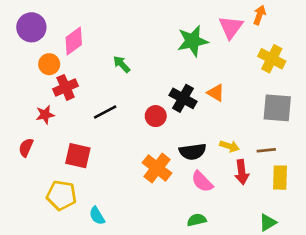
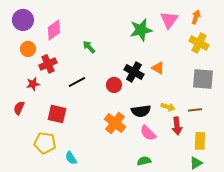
orange arrow: (259, 15) -> (196, 17), moved
orange circle: (49, 64) -> (28, 49), moved
yellow rectangle: (280, 178) -> (200, 141), moved

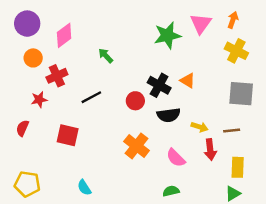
black semicircle: (141, 111) -> (169, 115), moved
yellow pentagon: (45, 143) -> (27, 184), moved

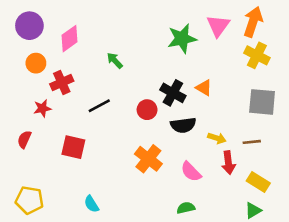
orange arrow: (233, 20) -> (253, 22), size x1.6
yellow rectangle: (238, 167) -> (258, 182), turned -60

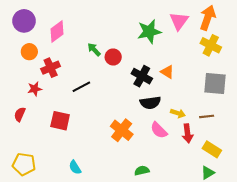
red circle: (147, 110) -> (113, 57), moved
pink semicircle: (191, 172) -> (159, 130), moved
green semicircle: (186, 208) -> (142, 171), moved

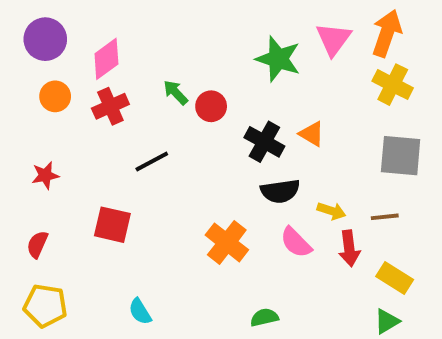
green star: (149, 32) -> (278, 59), turned 30
red cross: (51, 68) -> (110, 106), moved
red star: (35, 89) -> (45, 175), moved
red semicircle: (20, 114) -> (37, 244), moved

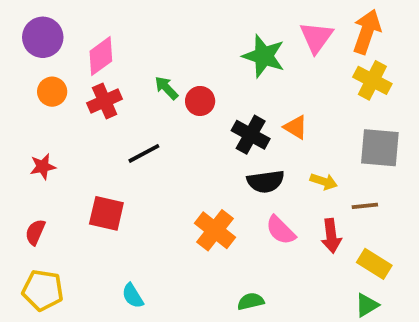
yellow arrow: (331, 211) -> (324, 182), moved

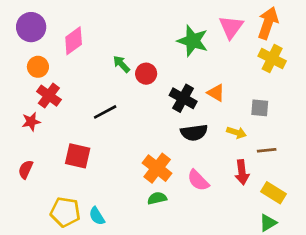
red cross: (105, 101) -> (49, 96), moved, turned -30
gray square: (380, 148) -> (260, 108), moved, size x0.6
pink semicircle: (281, 230) -> (198, 180), moved
yellow pentagon: (43, 290) -> (65, 212), moved
green semicircle: (251, 301) -> (157, 198), moved

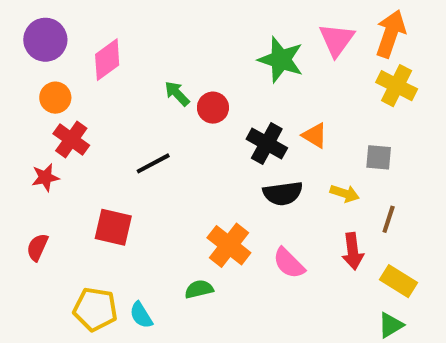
brown line: (267, 150) -> (389, 219), turned -66
green semicircle: (157, 198) -> (199, 289), moved

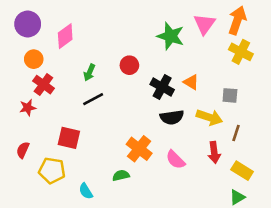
green arrow: (177, 94) -> (89, 72), moved, turned -112
yellow arrow: (345, 193) -> (209, 117), size x1.5
yellow pentagon: (95, 309) -> (52, 171), moved

